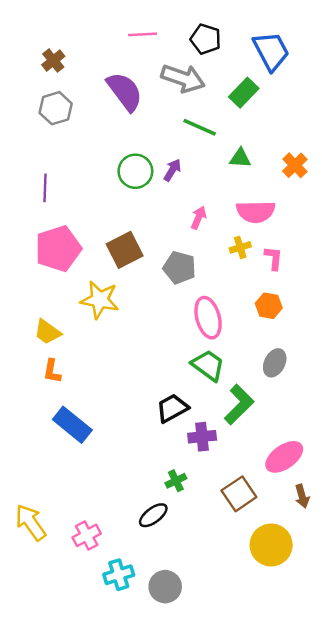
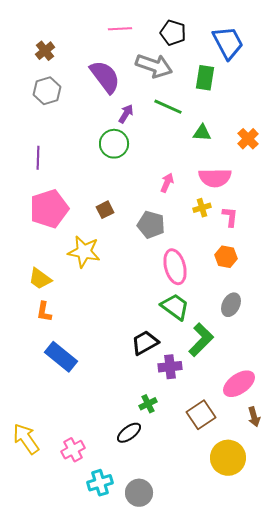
green rectangle: (244, 93) -> (205, 78), turned -35
purple arrow: (172, 170) -> (126, 114), moved
brown square: (125, 250) -> (105, 210), size x0.6

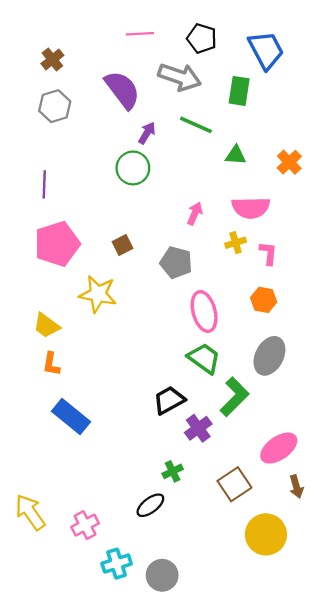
gray ellipse: (231, 305) -> (269, 356), size x1.4
purple cross: (170, 367) -> (198, 428), turned -30

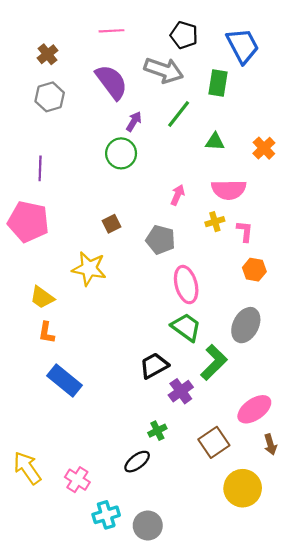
pink line: (140, 34) -> (111, 31), moved
green line: (196, 125) -> (179, 114), turned -76
pink pentagon: (57, 244) -> (28, 222), moved, turned 30
orange hexagon: (264, 300) -> (254, 270), moved
pink cross: (85, 525) -> (77, 480), turned -30

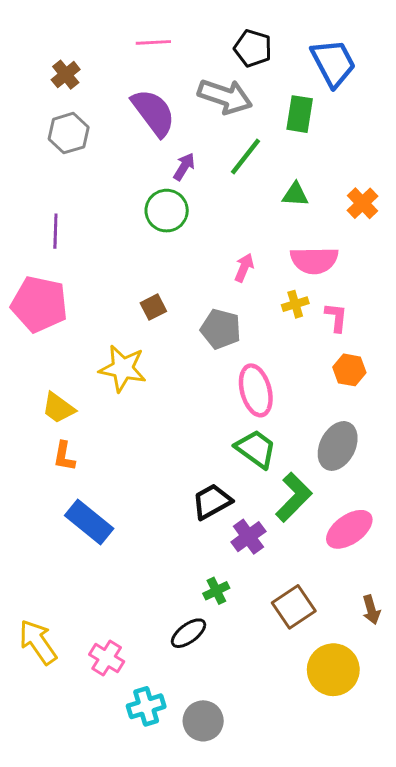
pink ellipse: (254, 409) -> (349, 529), moved

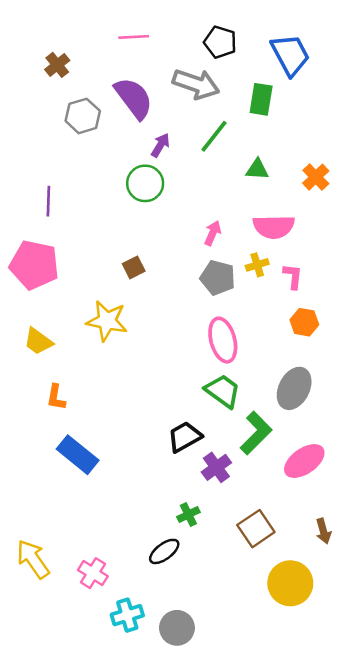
gray hexagon: (69, 133) -> (83, 116), moved
gray pentagon: (221, 329) -> (218, 278), moved
yellow trapezoid: (58, 408) -> (38, 341), moved

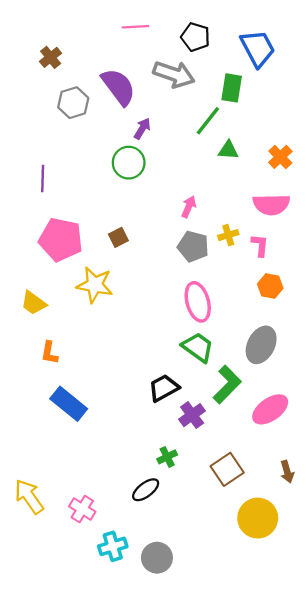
pink line: (134, 37) -> (135, 27), moved
green line: (214, 136) -> (208, 121), moved
pink semicircle: (274, 227) -> (271, 205), moved
pink pentagon: (34, 265) -> (61, 240), moved

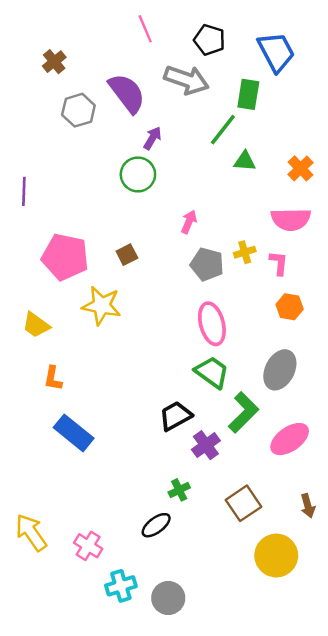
pink line: (135, 27) -> (145, 29), turned 70
purple line: (43, 178) -> (24, 191), moved
pink arrow: (189, 207) -> (189, 222), moved

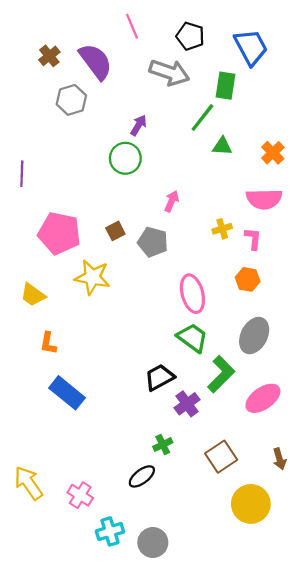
purple semicircle: (127, 93) -> (96, 61), moved
gray pentagon: (207, 264) -> (153, 242), moved
orange hexagon: (290, 307) -> (248, 279), moved

